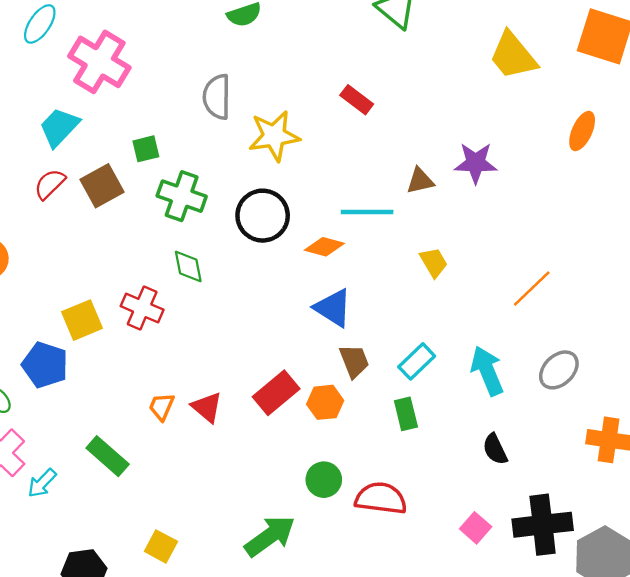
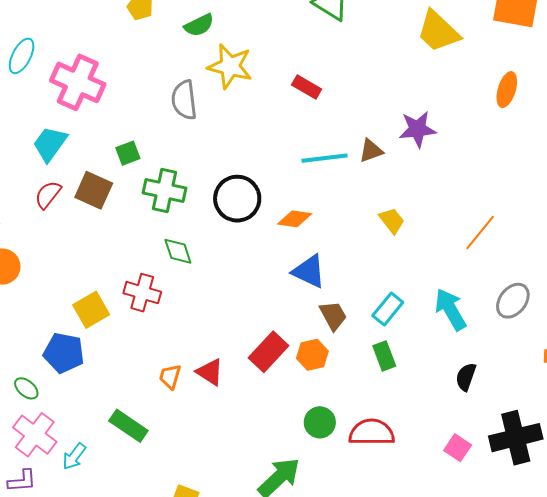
yellow star: (274, 136) -> (230, 66), moved, turned 30
brown square: (102, 186) -> (94, 190), turned -30
cyan line: (367, 212) -> (325, 158), moved
black semicircle: (495, 449) -> (466, 377), turned 52

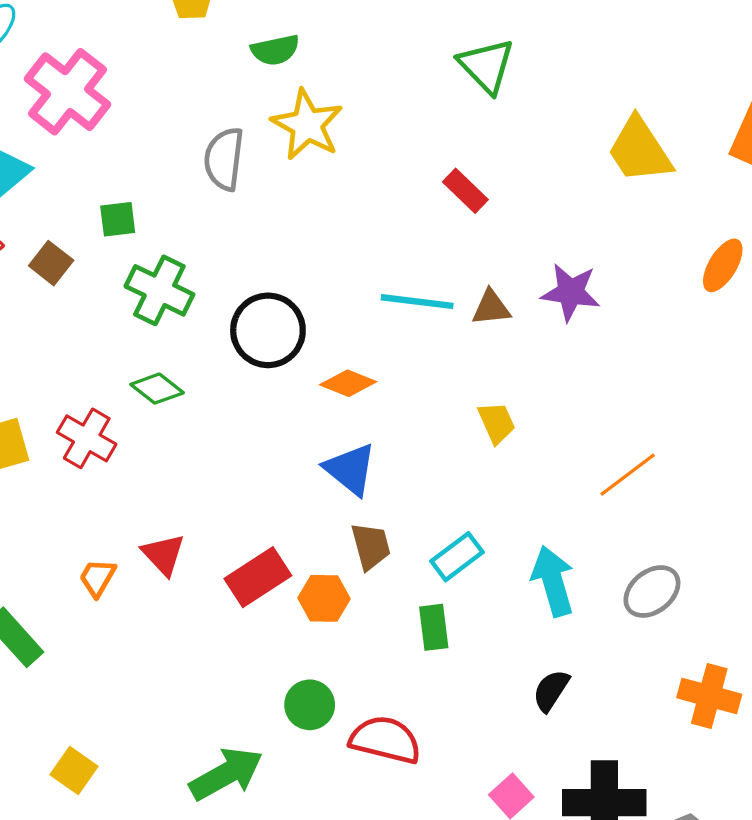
red rectangle: (307, 87) -> (465, 191), moved
brown square: (94, 190) -> (51, 263), size x0.7
green diamond: (178, 251) -> (157, 389), turned -48
red triangle: (210, 372) -> (163, 554), moved

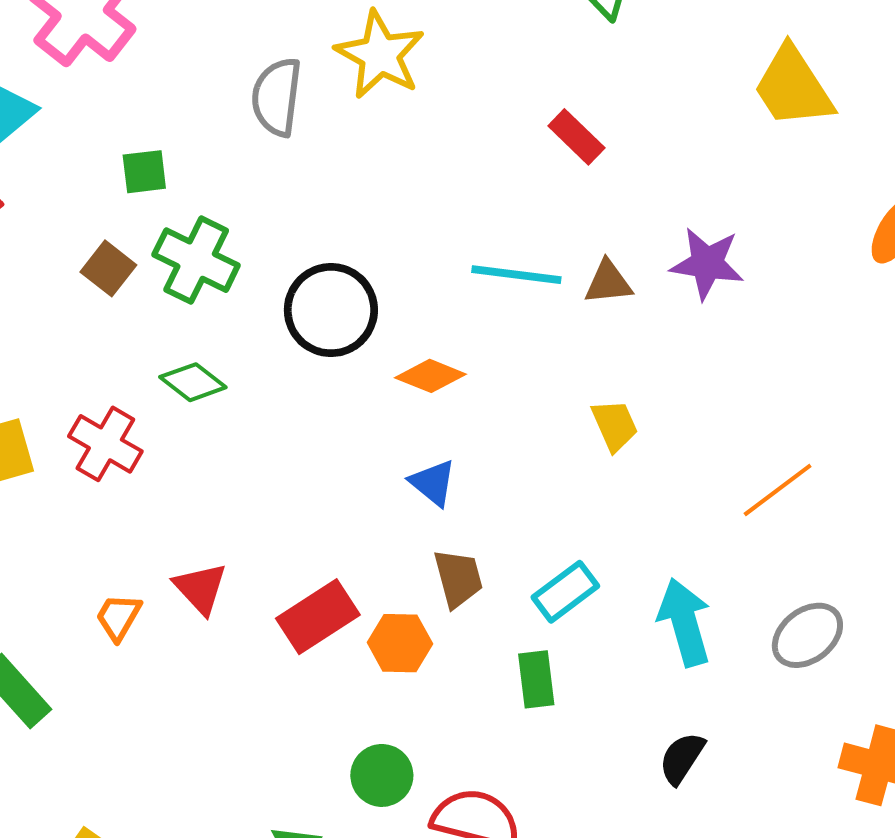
brown square: (51, 263) -> (108, 268), moved
blue triangle: (350, 469) -> (433, 483), size x0.7

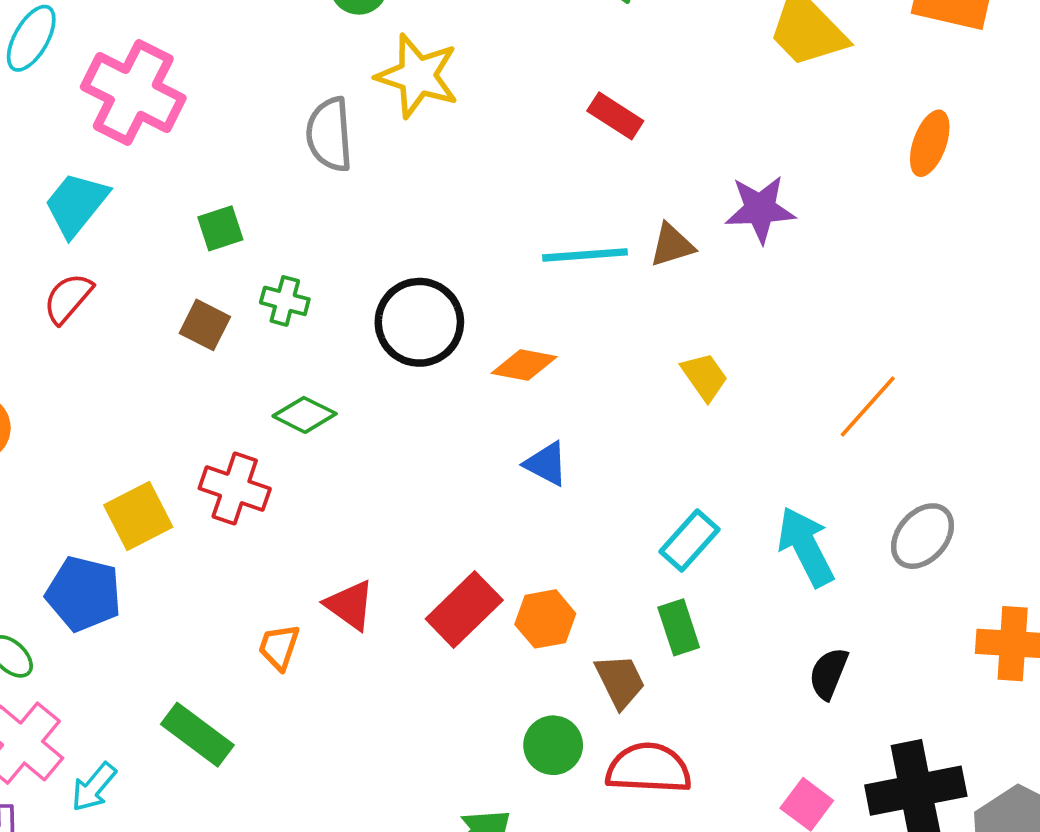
green cross: (196, 260) -> (285, 301), size x0.6
brown trapezoid: (458, 578) -> (620, 681), moved

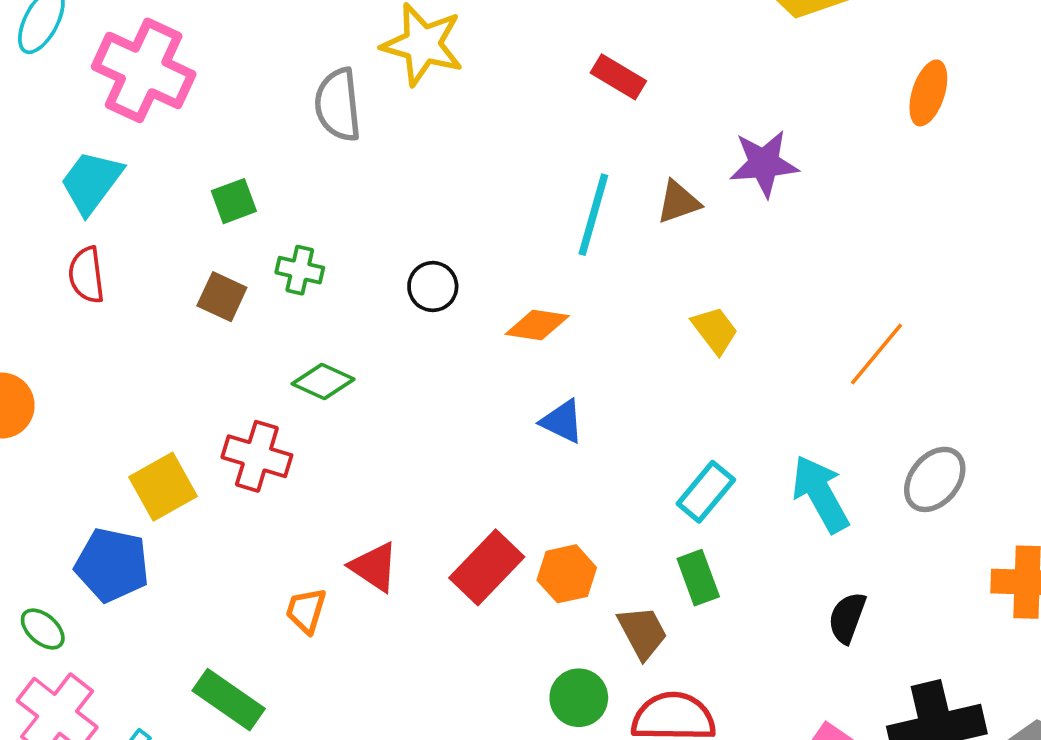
cyan line: (585, 255) -> (593, 215), turned -68
red semicircle: (68, 298) -> (86, 275), turned -46
black circle: (419, 322) -> (433, 287), size x0.6

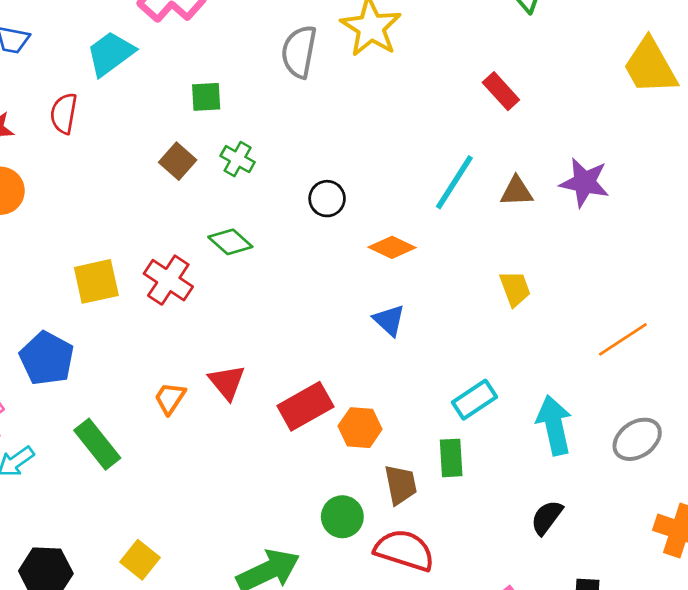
red semicircle: (86, 275) -> (64, 113), moved
blue pentagon: (112, 565) -> (47, 358), moved

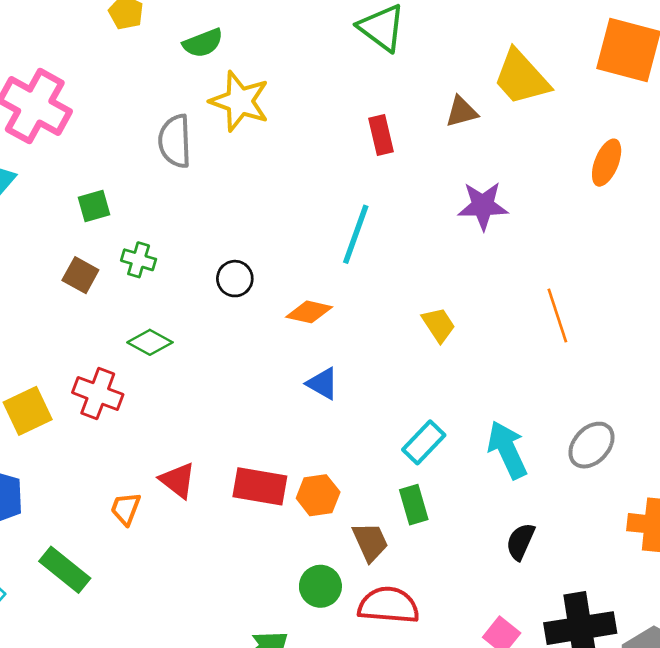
red rectangle: (501, 91) -> (381, 135), turned 42
brown triangle: (517, 191) -> (462, 112), moved
orange line: (623, 339) -> (557, 316), moved, turned -62
red rectangle: (305, 406) -> (260, 486), turned 52

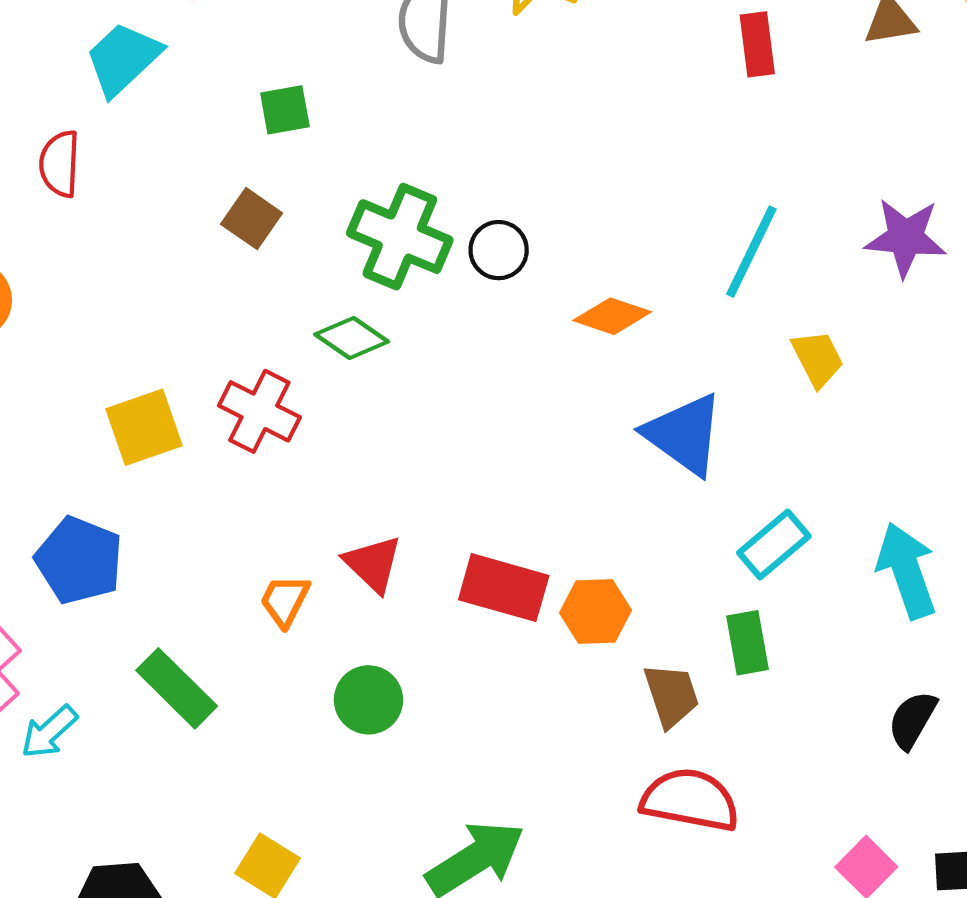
purple star: (483, 206) -> (906, 238), moved
cyan line: (356, 234) -> (751, 252), moved
green cross: (139, 260) -> (400, 237), moved, size x1.8
blue triangle: (323, 384) -> (684, 434), moved, size x1.6
green circle: (320, 586) -> (368, 700), moved

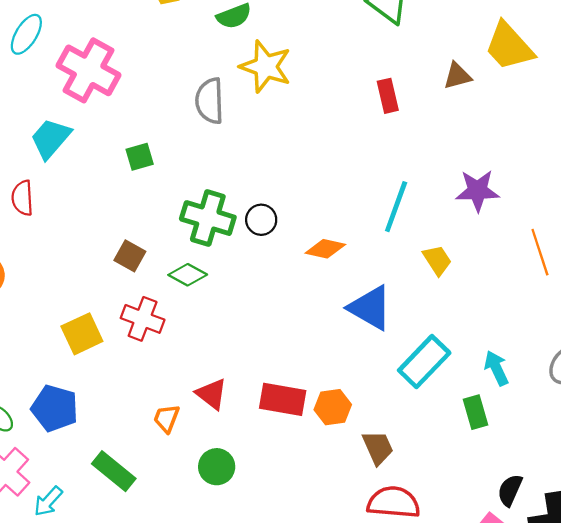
brown square: (252, 219) -> (130, 256), moved
cyan rectangle: (774, 545) -> (424, 362), size x1.4
cyan arrow: (907, 571) -> (496, 368), size x0.7
green rectangle: (747, 643) -> (476, 412), moved
black semicircle: (912, 720) -> (510, 490), moved

